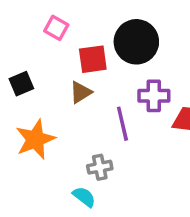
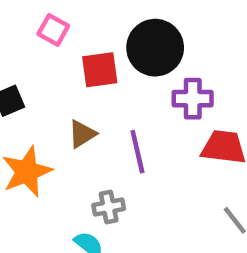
brown triangle: (81, 92) -> (82, 134), moved
purple cross: (154, 96) -> (193, 99), moved

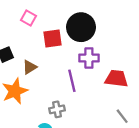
purple cross: (193, 99) -> (89, 58), moved
brown triangle: (82, 134) -> (30, 67), moved

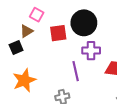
brown triangle: (30, 67) -> (26, 31), moved

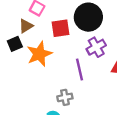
purple cross: (91, 51) -> (96, 47), turned -30
orange star: (24, 80) -> (39, 54), moved

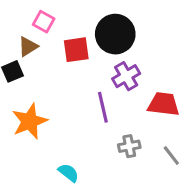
orange star: (39, 54) -> (30, 121), moved
gray cross: (65, 97) -> (129, 146), moved

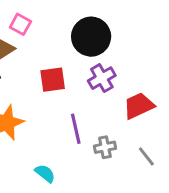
red square: (76, 50) -> (53, 80), moved
red trapezoid: (164, 104) -> (139, 106), turned -32
purple line: (103, 107) -> (76, 129), moved

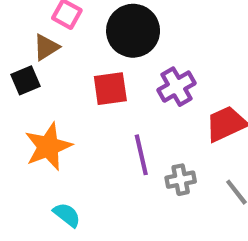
black circle: (91, 37) -> (133, 31), moved
cyan semicircle: (45, 173) -> (67, 215), moved

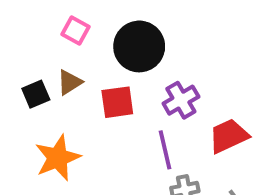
brown triangle: (46, 47) -> (70, 82), moved
purple line: (141, 155) -> (165, 150), moved

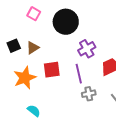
brown triangle: (70, 82) -> (33, 48), moved
red square: (117, 102) -> (52, 70), moved

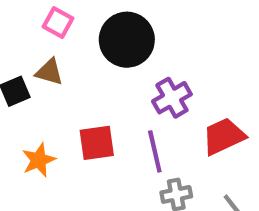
brown triangle: (33, 48) -> (49, 72), moved, turned 48
orange star: (25, 78) -> (39, 160), size x0.7

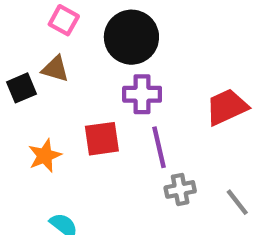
purple cross: (172, 98) -> (142, 94), moved, turned 30
red trapezoid: (224, 136) -> (227, 107), moved

